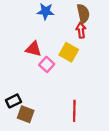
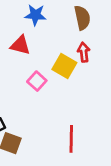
red arrow: (81, 30) -> (84, 52), moved
red triangle: (33, 49) -> (20, 45), moved

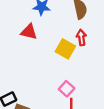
pink square: (37, 81) -> (67, 89), moved

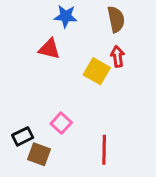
pink square: (67, 89) -> (61, 123), moved

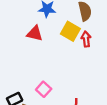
yellow square: (97, 71) -> (70, 31), moved

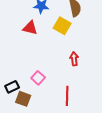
red arrow: (86, 39) -> (74, 59), moved

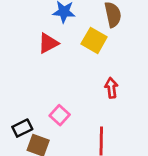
red triangle: (30, 28) -> (48, 43), turned -42

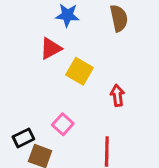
yellow square: (94, 40) -> (79, 71), moved

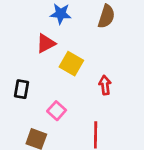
brown semicircle: (119, 18) -> (106, 16), turned 30
black rectangle: (23, 138) -> (22, 89), moved, turned -54

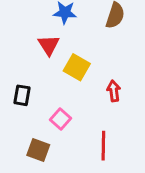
red triangle: (46, 43) -> (49, 45), turned -35

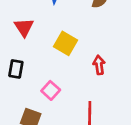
red triangle: (49, 45) -> (24, 27), moved

